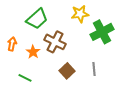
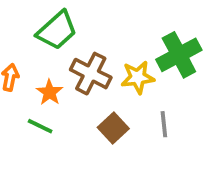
yellow star: (80, 14) -> (138, 77), moved
green line: (25, 78) -> (40, 126), moved

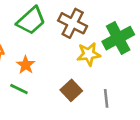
brown cross: (91, 74) -> (73, 23), moved
gray line: (164, 124) -> (106, 98), moved

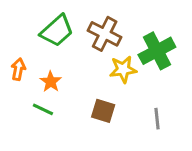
brown square: (71, 90) -> (103, 111), turned -30
gray line: (106, 98) -> (157, 119), moved

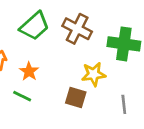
green cross: (157, 51) -> (124, 44), turned 36
yellow star: (123, 69) -> (94, 74), moved

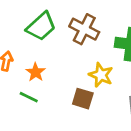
yellow star: (94, 74) -> (101, 75), turned 30

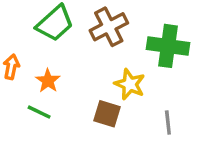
brown cross: (84, 29) -> (109, 27), turned 36

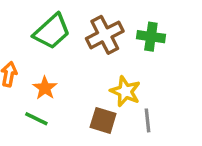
green cross: (168, 46) -> (151, 37), moved, size x0.7
gray line: (168, 123) -> (148, 120), moved

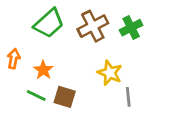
green cross: (151, 37) -> (131, 28), turned -35
brown square: (103, 120) -> (65, 97), moved

